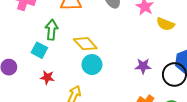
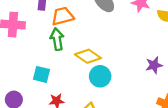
green arrow: (52, 30) -> (57, 39), moved

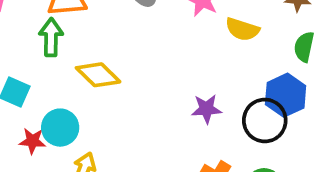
cyan circle: (100, 76) -> (60, 128), moved

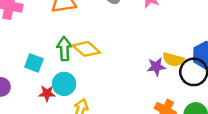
yellow semicircle: (242, 29) -> (173, 60), moved
green arrow: (51, 37) -> (64, 49), moved

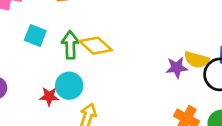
cyan square: (34, 63) -> (35, 35), moved

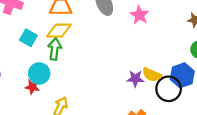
yellow diamond: (96, 46) -> (59, 31), moved, turned -50
cyan circle: (69, 86) -> (39, 73), moved

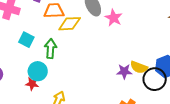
pink star: (139, 15) -> (114, 18), moved
yellow diamond: (59, 31) -> (70, 24), moved

